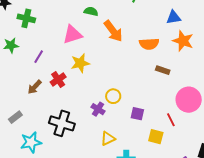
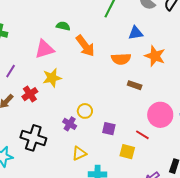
blue triangle: (174, 17) -> (136, 33), moved
red line: (171, 120) -> (142, 135), turned -32

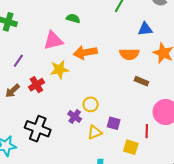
orange arrow: (85, 46) -> (85, 52), moved, turned 115
red line: (142, 135) -> (147, 131), turned 56
yellow triangle: (79, 153) -> (95, 132), moved

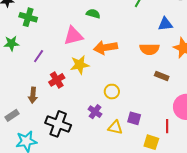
brown arrow: (12, 91) -> (33, 95), moved, turned -42
yellow circle: (91, 104) -> (112, 92), moved
yellow triangle: (95, 132) -> (115, 127), turned 35

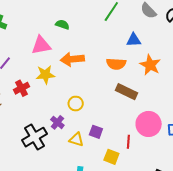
brown rectangle: (162, 76) -> (126, 92), size x1.5
black cross: (58, 124) -> (35, 137), moved, turned 35

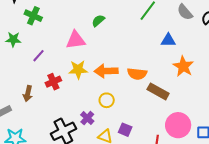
green semicircle: (62, 25) -> (98, 21), turned -64
orange arrow: (72, 59) -> (106, 71), moved
orange semicircle: (116, 64) -> (137, 74), moved

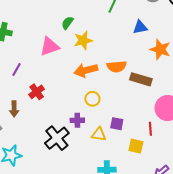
yellow star: (78, 70) -> (83, 40), moved
purple cross: (87, 118) -> (77, 120), turned -32

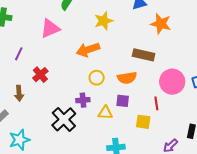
yellow star: (83, 40) -> (104, 21), moved
orange semicircle: (117, 66) -> (127, 78), moved

